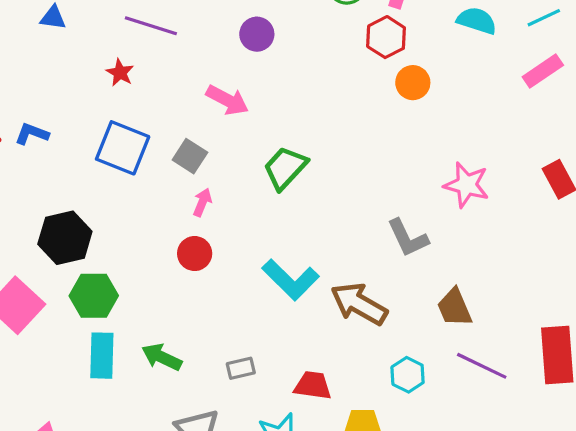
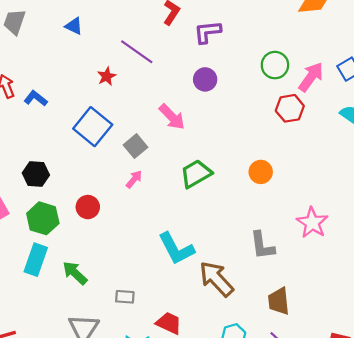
orange circle: (413, 83) -> (261, 172), moved
black hexagon: (65, 238) -> (36, 174), size x0.7
red circle: (195, 254) -> (88, 207), moved

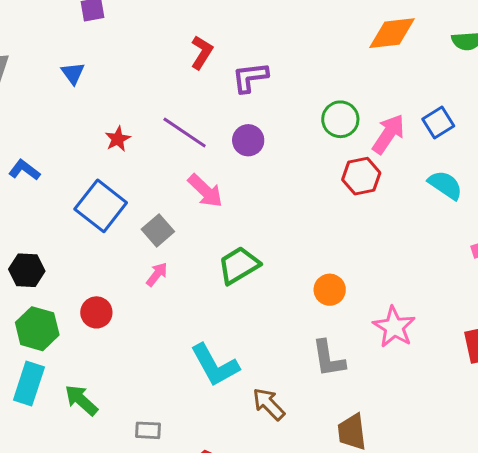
blue triangle: (74, 26) -> (73, 73), turned 30
purple line: (137, 52) -> (185, 132), moved
orange circle: (261, 172) -> (330, 290), moved
brown arrow: (216, 279) -> (269, 404), size x0.7

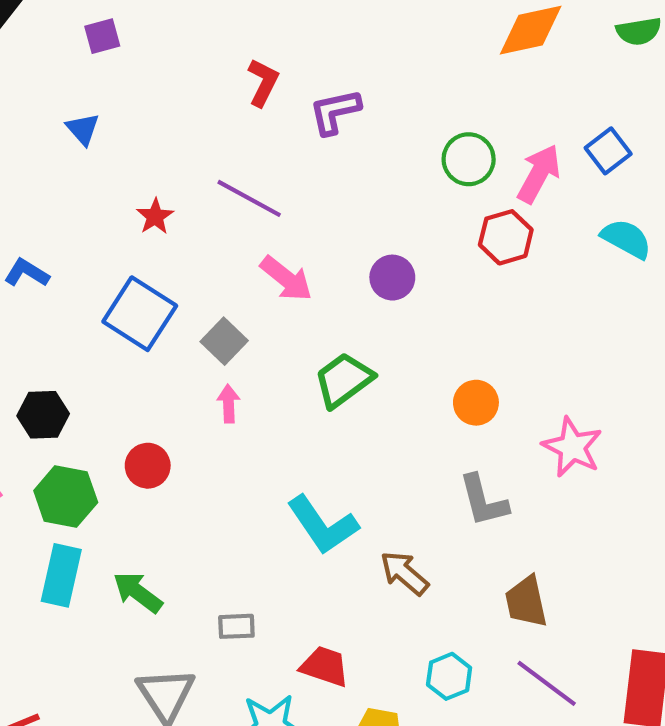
purple circle: (248, 140) -> (392, 278), moved
pink arrow: (157, 274) -> (229, 404), turned -35

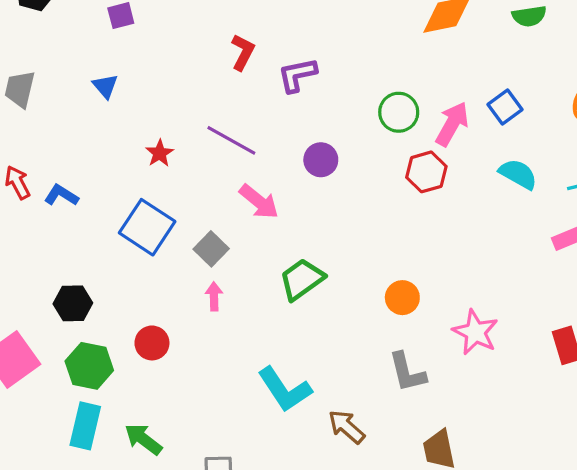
purple circle: (392, 278) -> (321, 160), moved

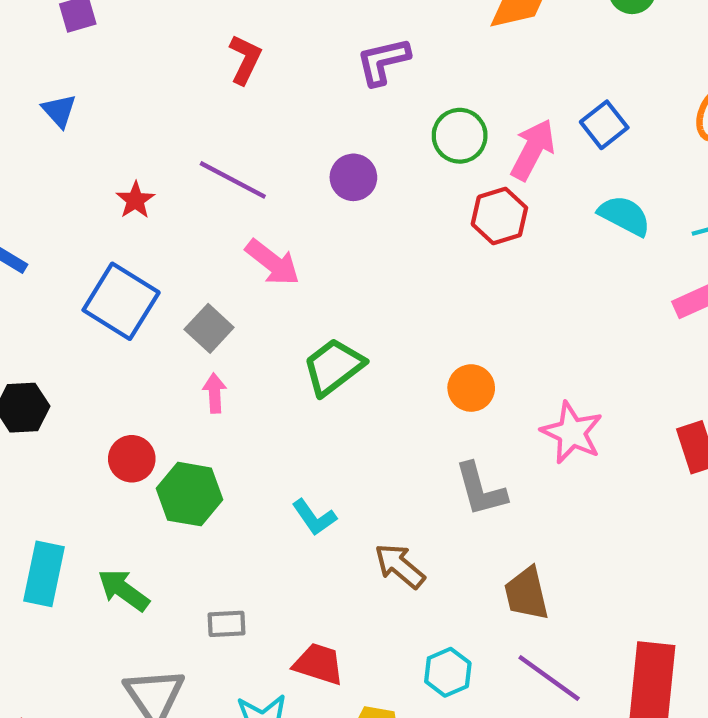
purple L-shape: (297, 75) -> (383, 61), moved
purple circle: (321, 160) -> (353, 177), moved
green hexagon: (89, 366) -> (189, 494), moved
cyan L-shape: (285, 389) -> (314, 517), size x0.6

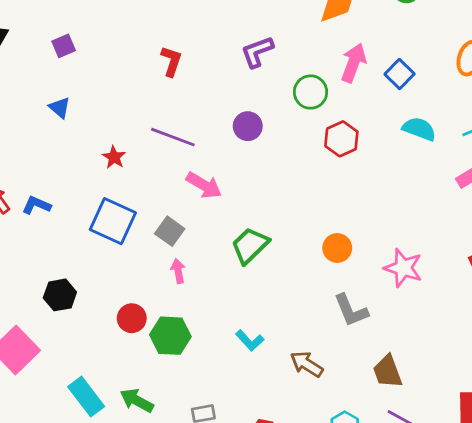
pink arrow: (533, 150) -> (353, 63), moved
cyan rectangle: (44, 574) -> (86, 397), turned -42

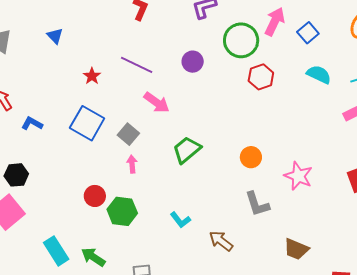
green circle: (311, 92) -> (241, 40), size x1.4
blue L-shape: (36, 205) -> (32, 124), moved
black hexagon: (60, 295) -> (16, 175), moved
brown trapezoid: (388, 371) -> (296, 249), moved, turned -52

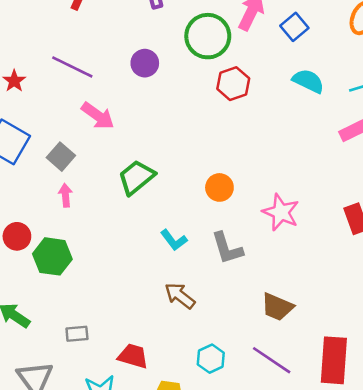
cyan L-shape: (180, 220) -> (174, 240), moved

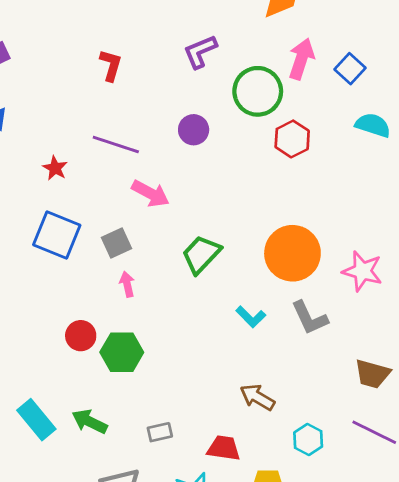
gray square: (61, 157) -> (117, 243), turned 32
orange circle: (219, 187) -> (292, 253), size x1.8
brown arrow: (180, 296) -> (257, 397), moved

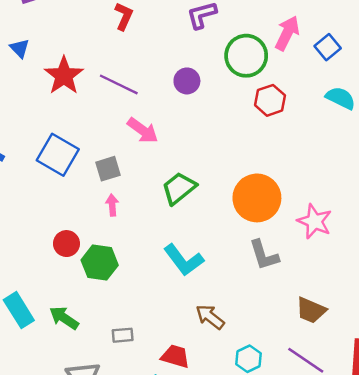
red star: (55, 168) -> (64, 76), moved, size x1.8
cyan L-shape: (251, 317) -> (184, 260), moved, size x1.6

